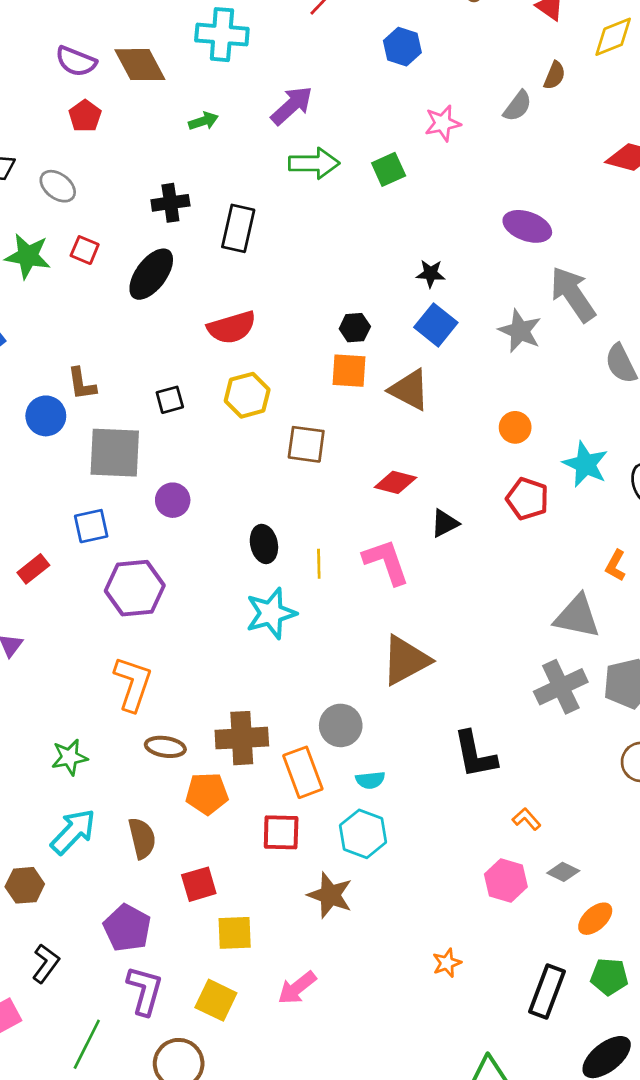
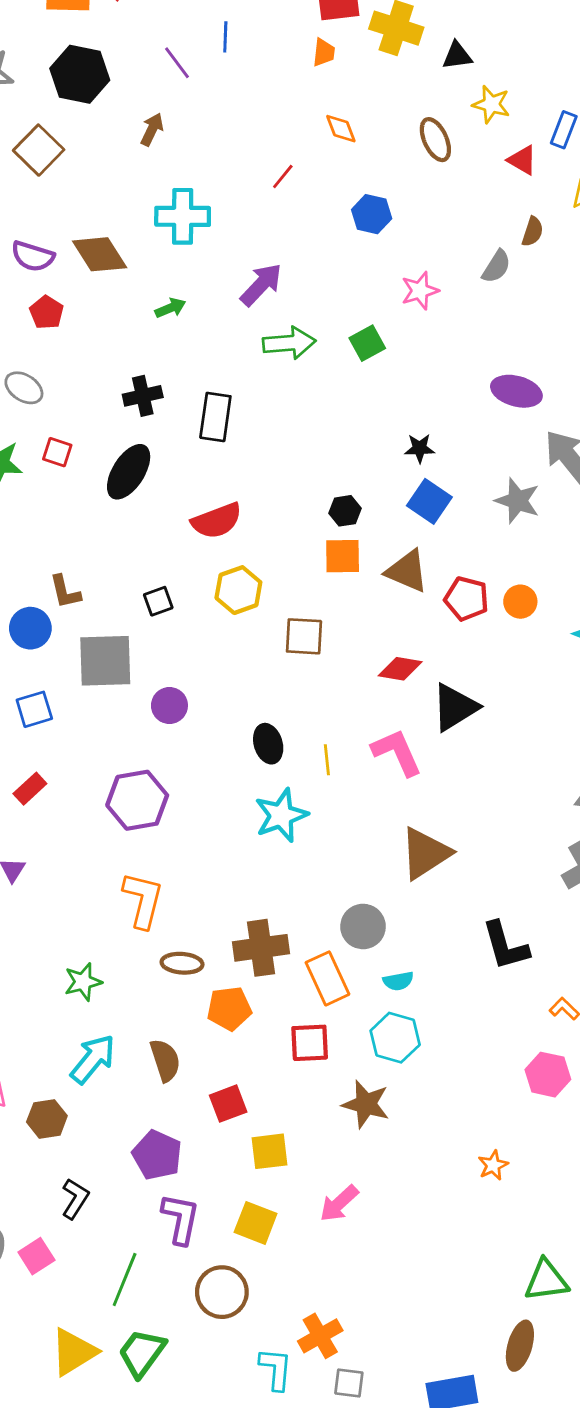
red pentagon: (527, 499) -> (467, 599), moved
black triangle: (445, 523) -> (455, 707), size x1.6
blue square: (91, 526) -> (34, 709), moved

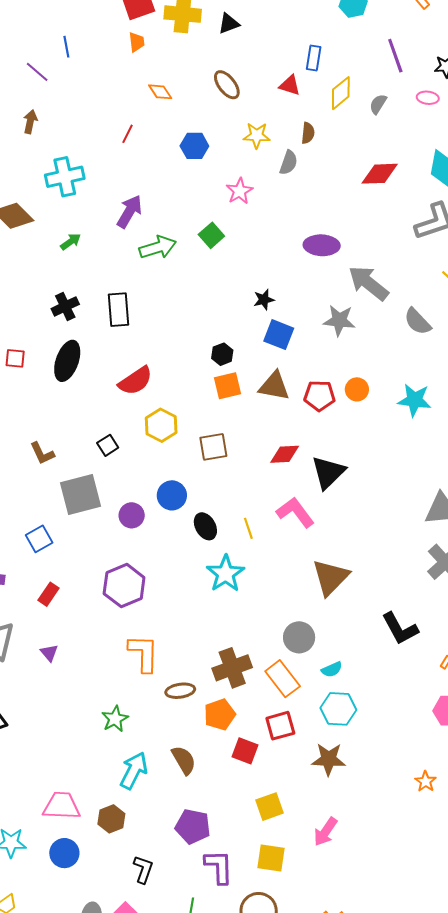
yellow star: (491, 104) -> (257, 136), moved
blue circle: (30, 628) -> (172, 495), moved
red square: (228, 1104) -> (245, 751), moved, turned -36

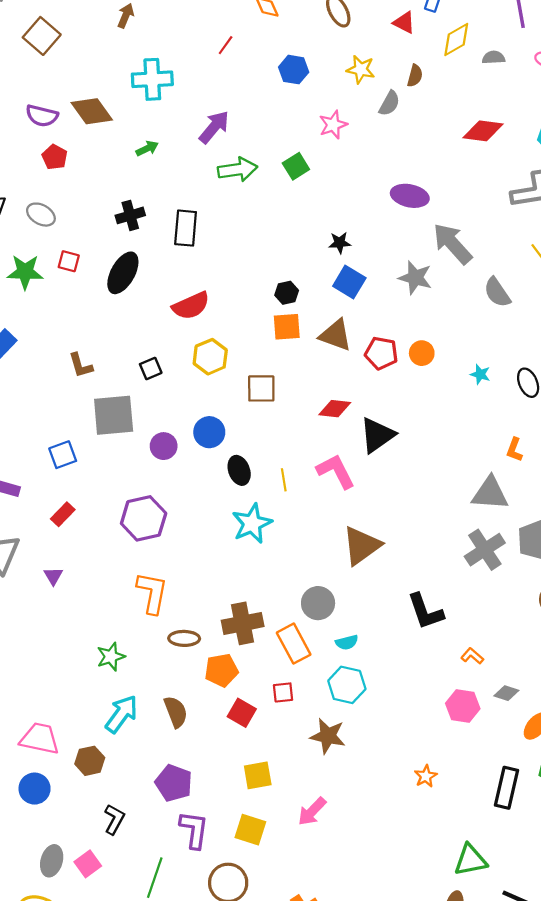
gray semicircle: (378, 104) -> (494, 57), turned 45
cyan star: (414, 400) -> (480, 374), size x0.6
red square: (280, 726) -> (283, 692), size x0.7

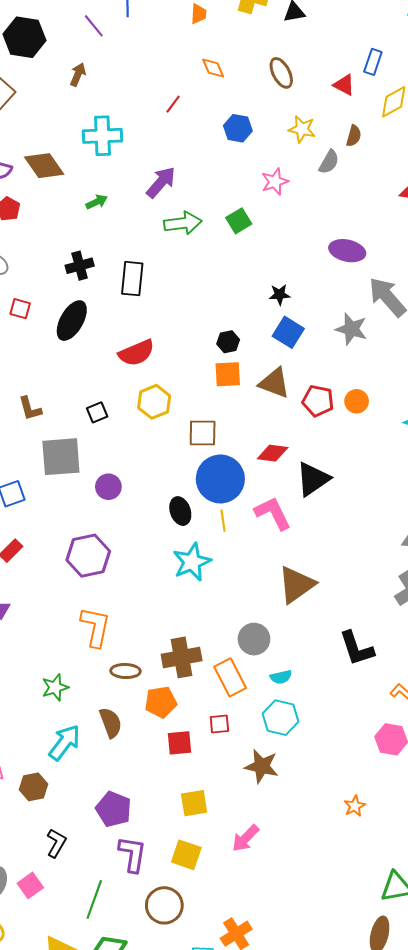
blue circle: (209, 432) -> (220, 479), moved, size x1.6
brown semicircle: (176, 712) -> (111, 723), moved
red square: (242, 713) -> (180, 743), turned -36

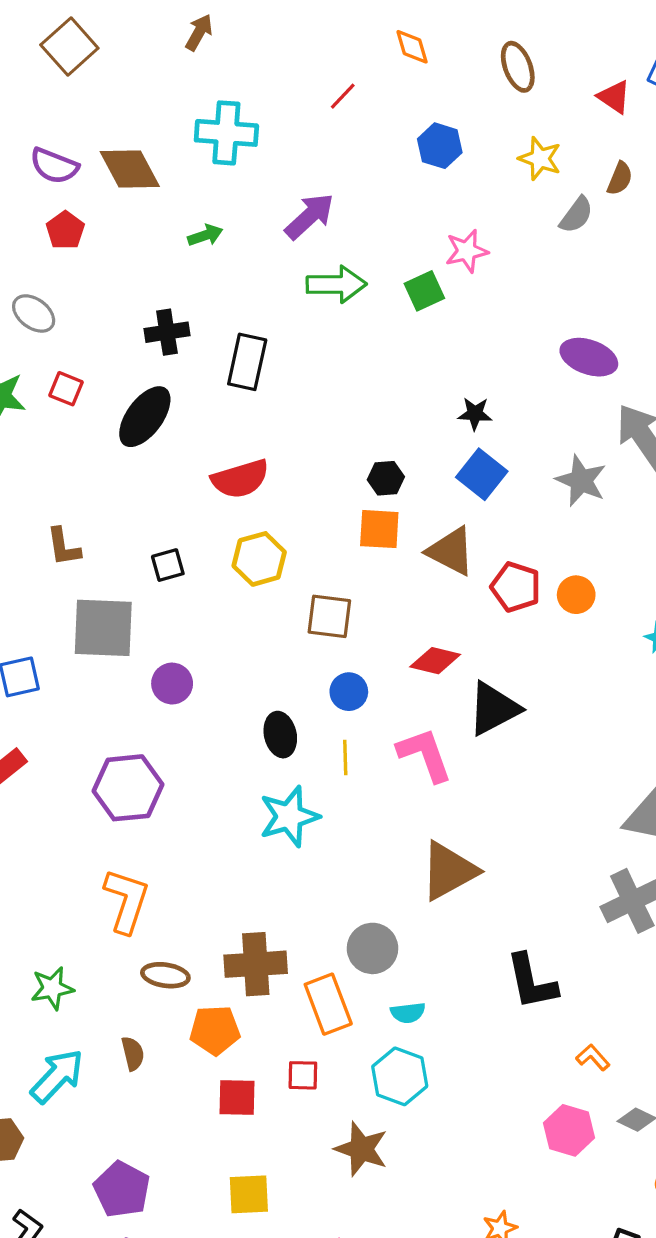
pink star: (275, 182) -> (467, 251), moved
blue circle: (220, 479) -> (349, 692), size x0.5
brown semicircle: (111, 723) -> (133, 1053), size x0.7

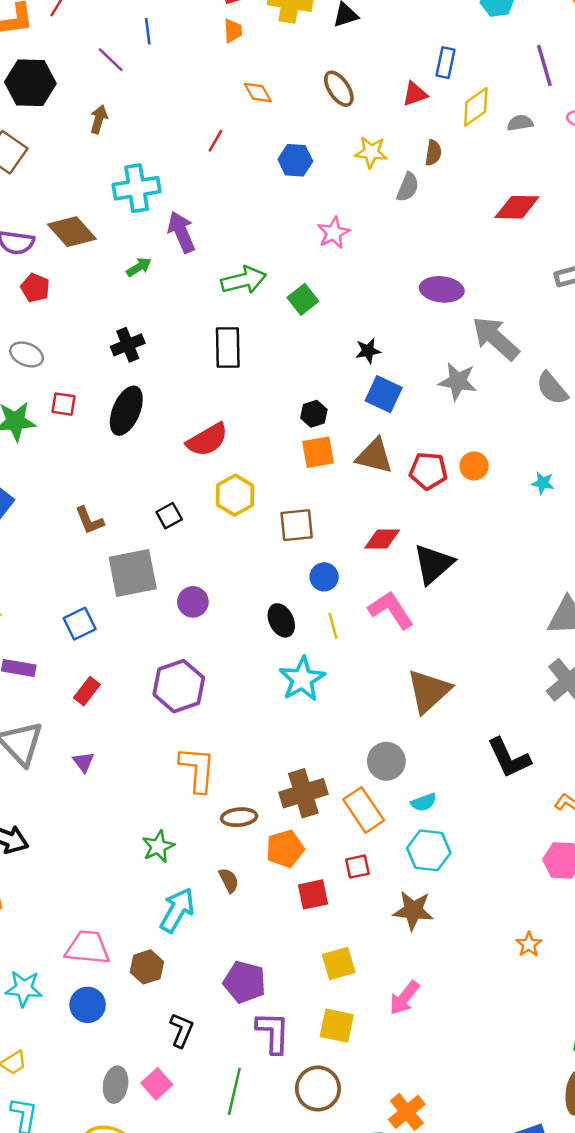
red triangle: (614, 97) -> (415, 94), turned -40
purple arrow: (310, 216) -> (181, 232), moved, turned -57
green square: (424, 291) -> (303, 299), moved
black rectangle: (247, 362) -> (228, 348), moved

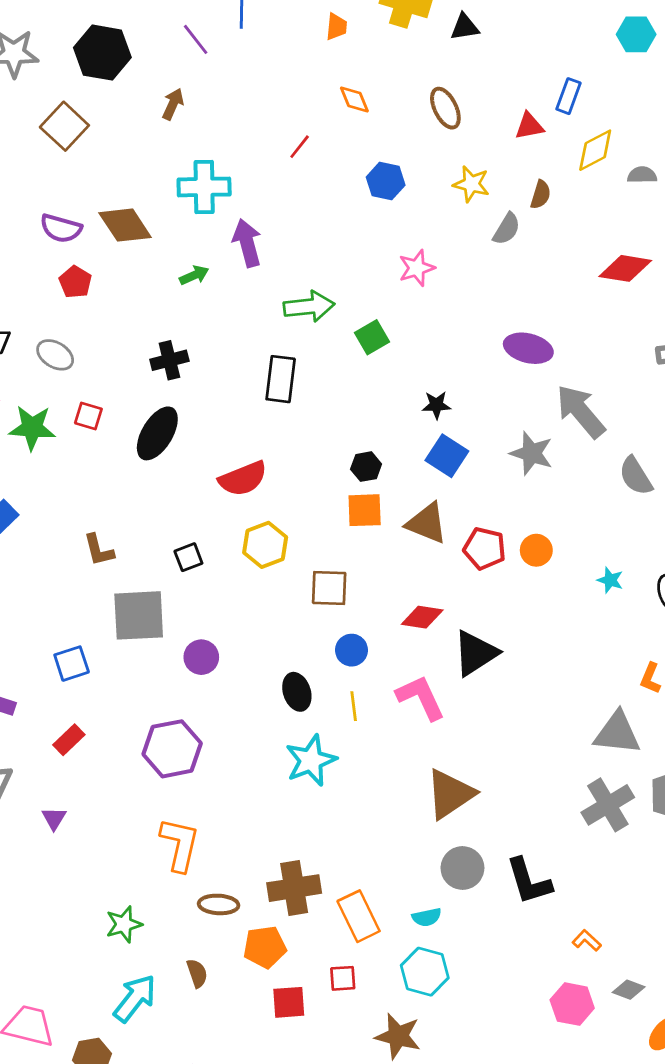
gray circle: (386, 761) -> (462, 868), moved

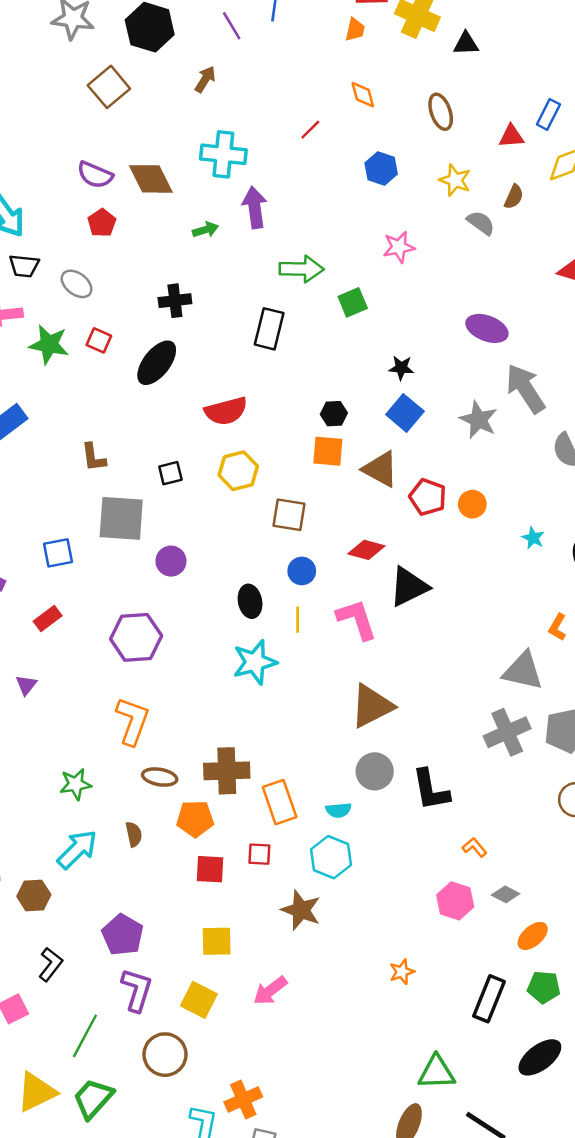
gray semicircle: (507, 229) -> (481, 223), turned -92

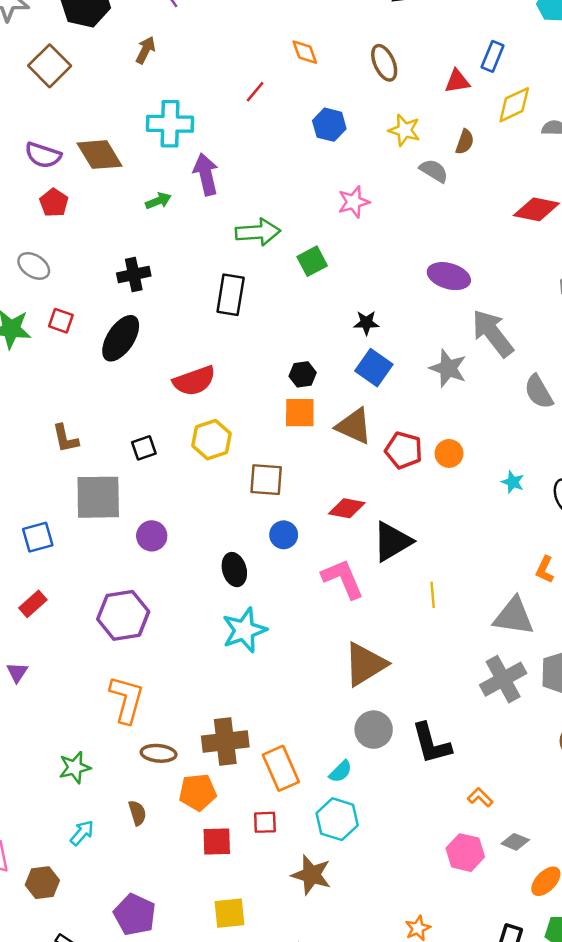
yellow line: (298, 620) -> (433, 595), moved
cyan semicircle: (338, 810) -> (341, 771), turned -35
cyan arrow: (77, 849) -> (82, 833), size x0.6

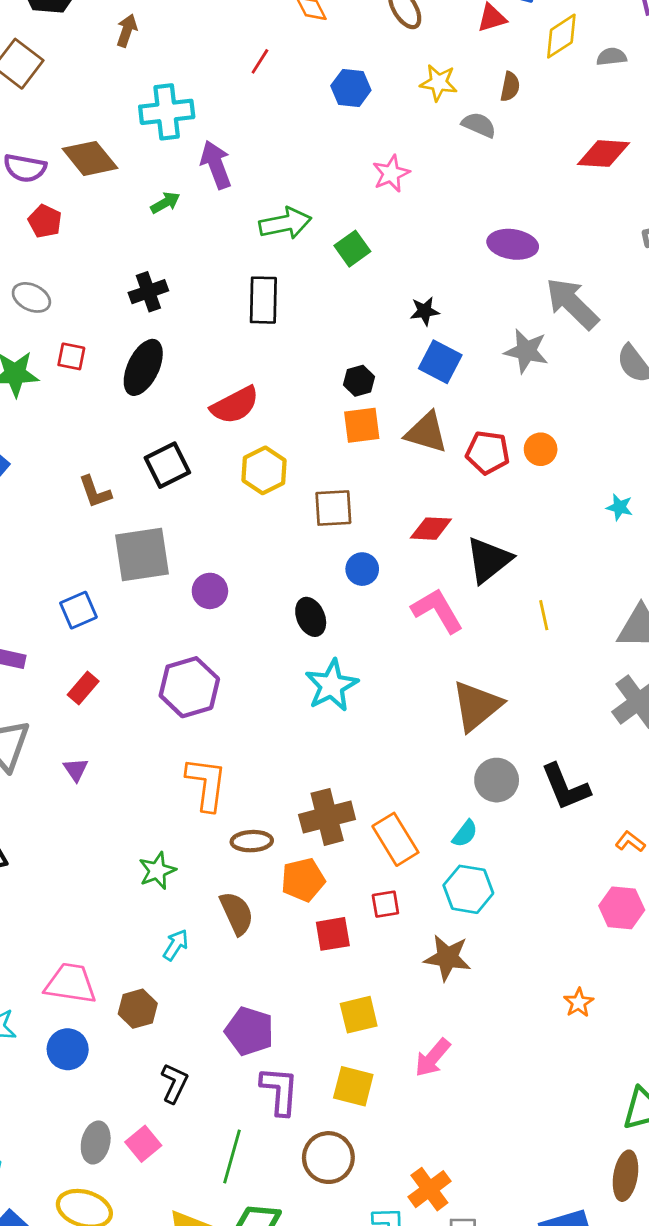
black square: (144, 448) -> (167, 465), moved, size x1.5
cyan star: (513, 482) -> (620, 507), moved
brown semicircle: (137, 813) -> (237, 913), size x1.5

